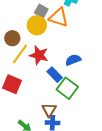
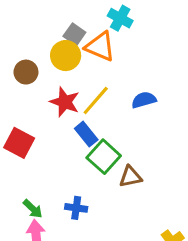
yellow line: (20, 54) -> (96, 100), moved
blue semicircle: (73, 60) -> (144, 100), moved
brown triangle: (49, 110) -> (130, 177), moved, turned 42

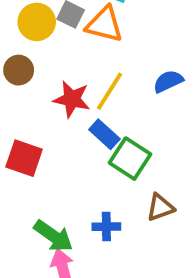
yellow circle: (66, 56) -> (37, 22), moved
brown triangle: (130, 177) -> (160, 207), moved
green arrow: (33, 209) -> (53, 236), size x1.5

